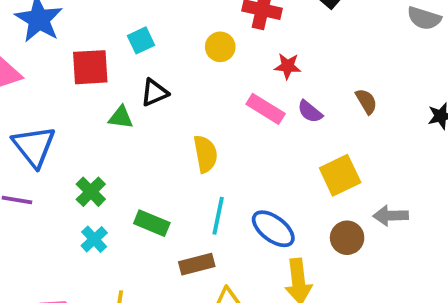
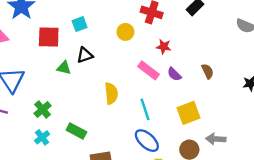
cyan line: (218, 216) -> (145, 109), moved, turned -35

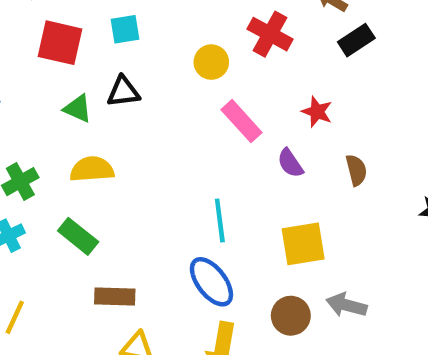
red star: (164, 47) -> (317, 112), moved
pink rectangle: (149, 70) -> (241, 121), moved
yellow semicircle: (111, 93) -> (92, 169), moved, turned -100

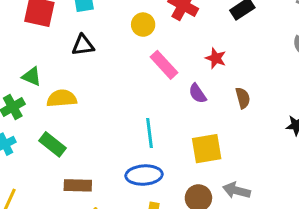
green triangle: (78, 108) -> (32, 76), moved
blue ellipse: (211, 282) -> (144, 175), turned -56

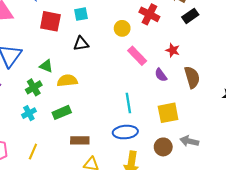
brown semicircle: (243, 98) -> (192, 77), size x1.5
green rectangle: (52, 144) -> (62, 112), turned -60

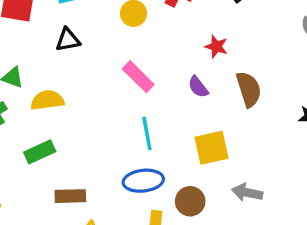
pink rectangle: (137, 56) -> (138, 77), moved
brown circle: (163, 147) -> (190, 201), moved

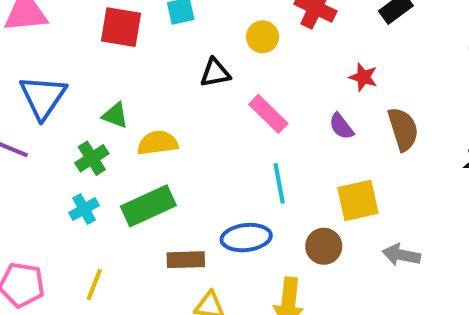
black triangle: (68, 40) -> (215, 73), moved
green rectangle: (40, 152) -> (148, 206), size x1.4
blue ellipse: (143, 181) -> (246, 238), moved
brown circle: (190, 201) -> (324, 246), moved

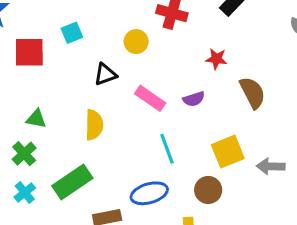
purple semicircle: (341, 126) -> (194, 99), moved, turned -60
yellow semicircle: (158, 143) -> (94, 125), moved, turned 108
gray arrow: (401, 255) -> (271, 166), moved

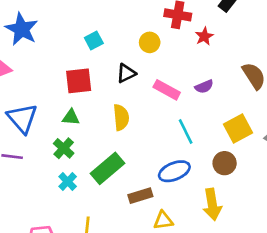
red square: (29, 52) -> (79, 81), moved
red star: (216, 59) -> (204, 36), moved, turned -30

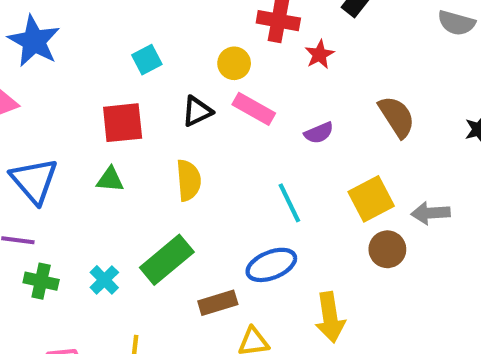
pink rectangle: (167, 90) -> (254, 109), moved
green cross: (64, 148) -> (41, 281), moved, turned -30
brown circle: (225, 163) -> (387, 249), moved

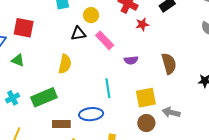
yellow circle: (234, 63) -> (91, 15), moved
red square: (123, 123) -> (24, 28), moved
green triangle: (110, 180) -> (18, 60), moved

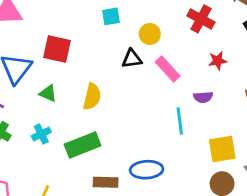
red star: (142, 24) -> (218, 61), moved
yellow semicircle: (65, 64) -> (92, 97), moved
cyan line: (108, 88) -> (180, 121), moved
cyan cross: (13, 98) -> (41, 134), moved

